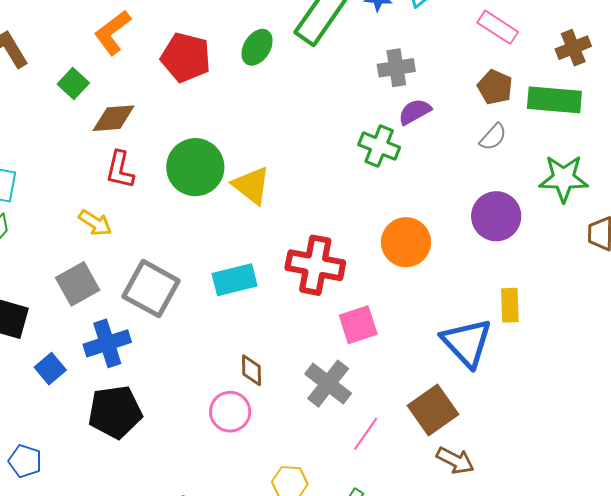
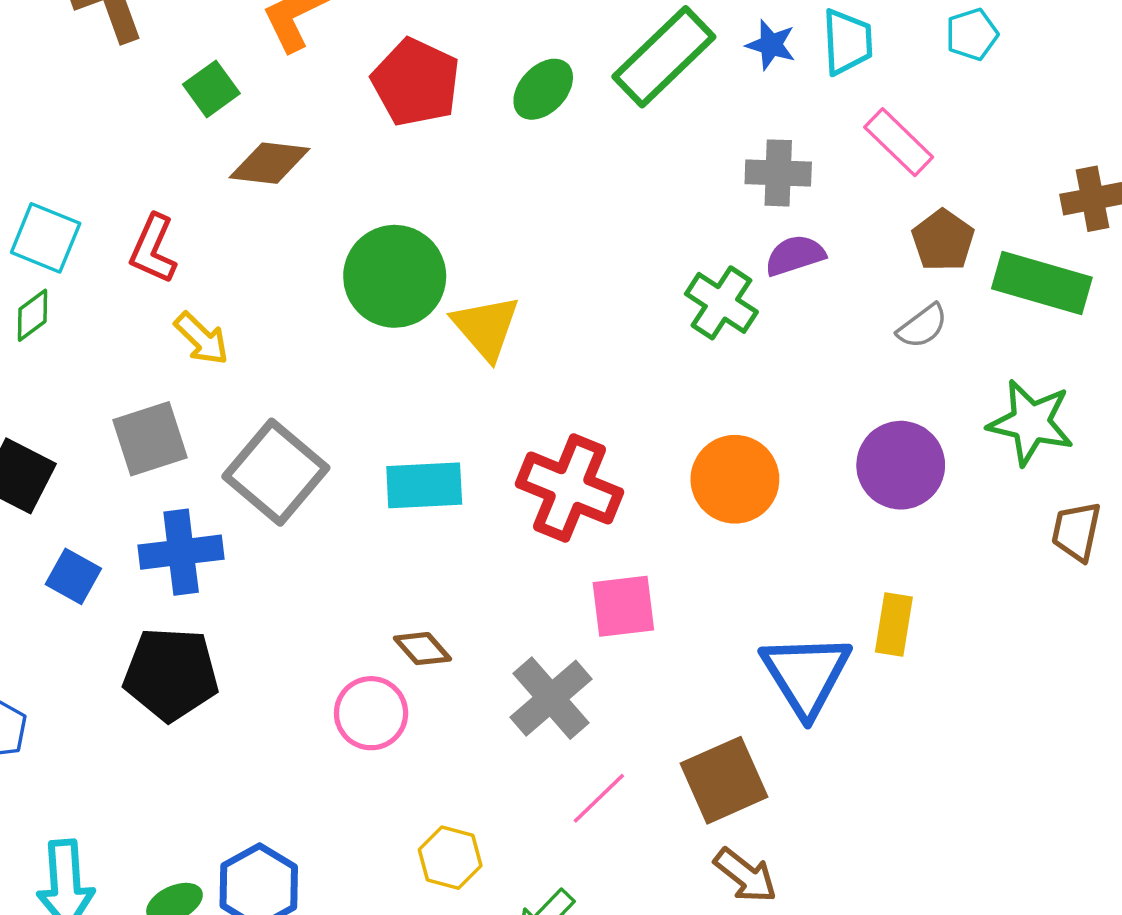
pink rectangle: (498, 27) -> (899, 142), moved
red L-shape: (120, 170) -> (153, 249), moved
blue square: (50, 369) -> (73, 576), turned -32
brown diamond: (251, 370) -> (422, 649), turned -52

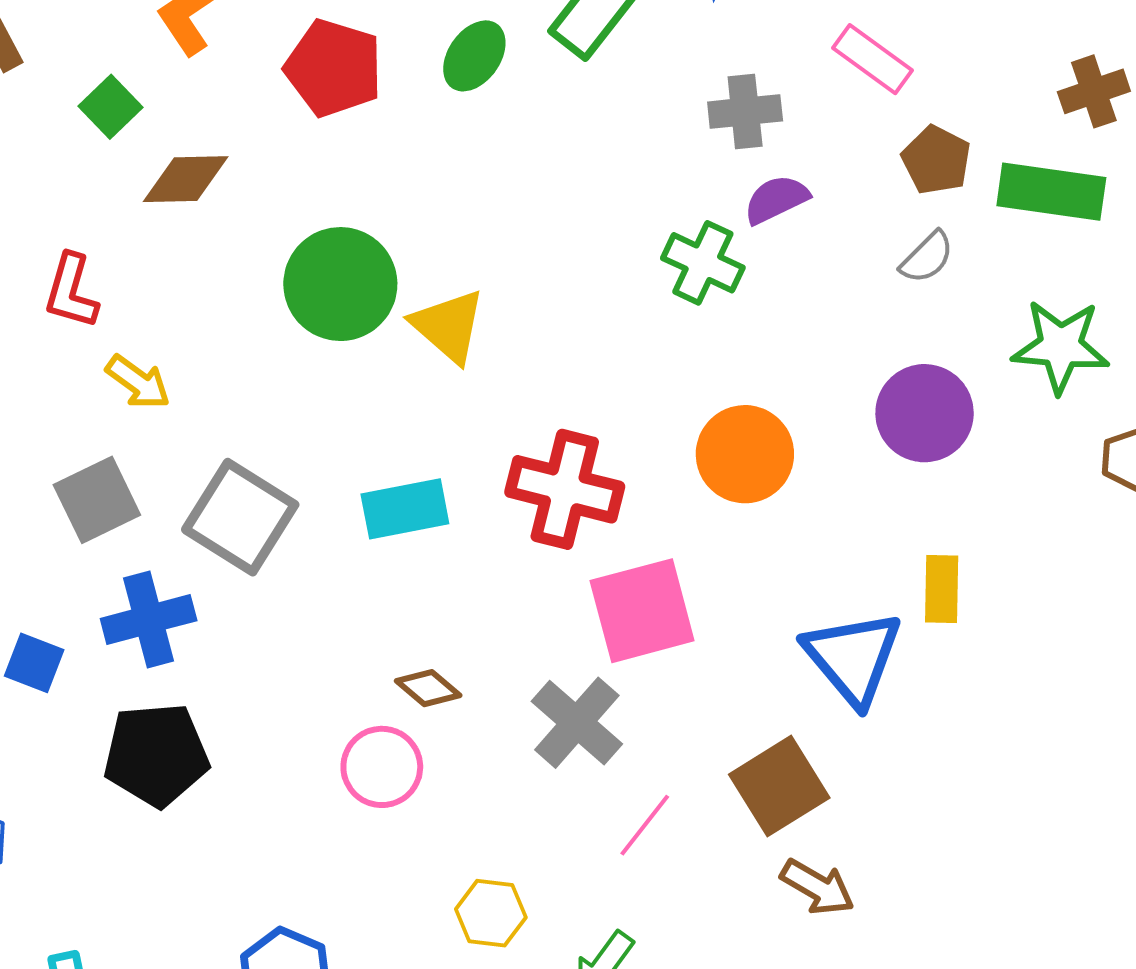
pink square: (623, 606) -> (642, 611), size x1.4

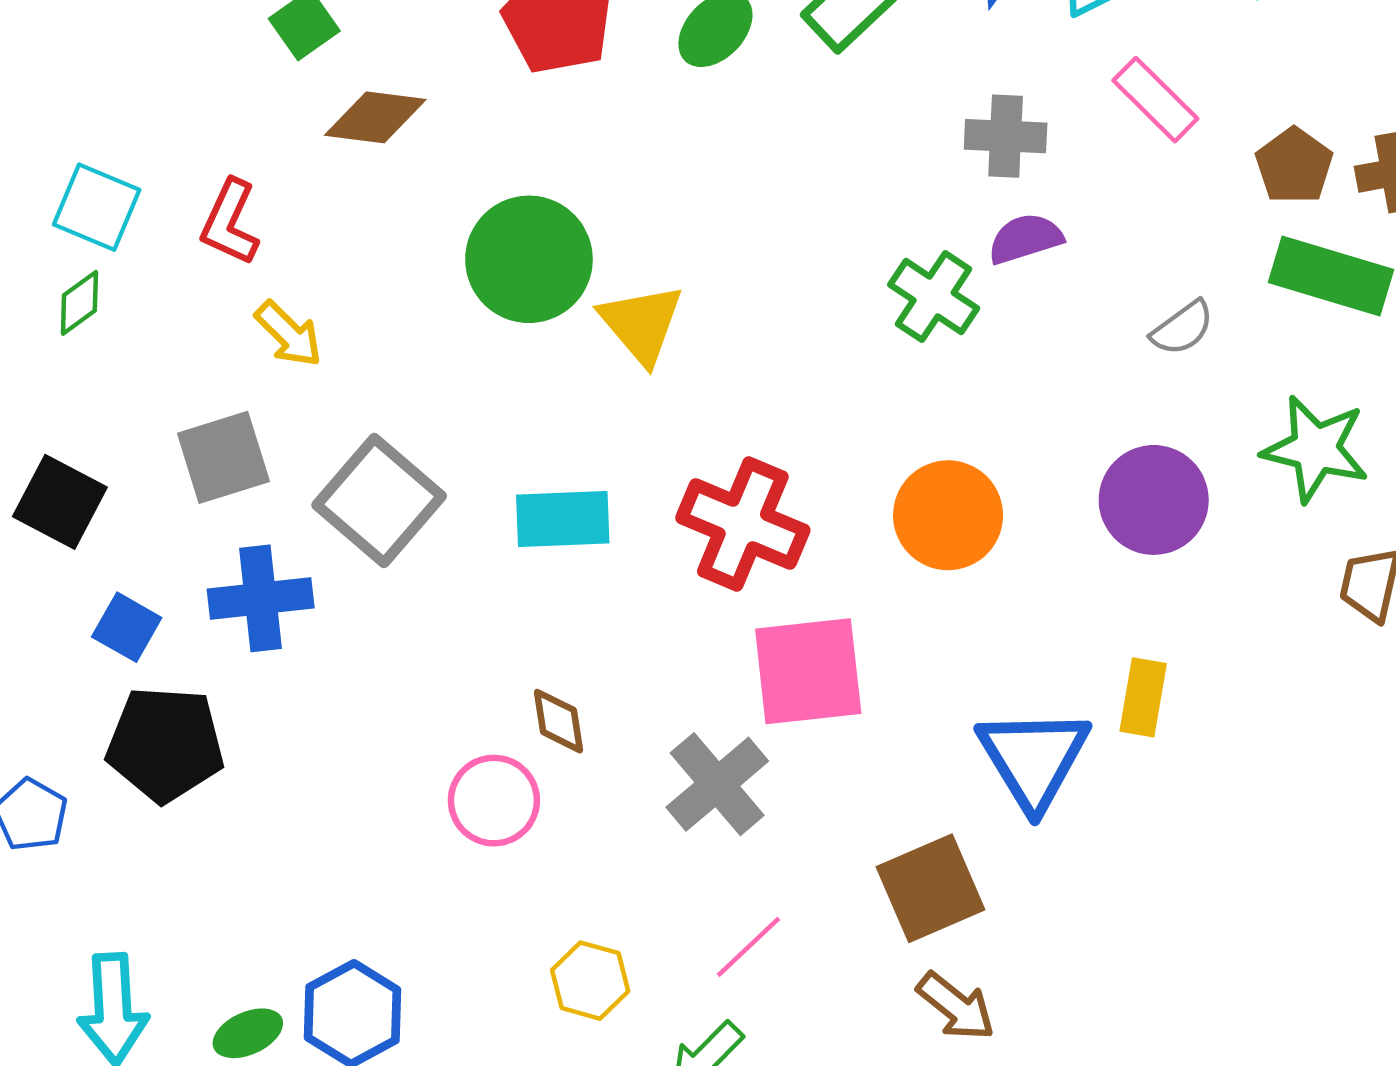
brown pentagon: (936, 160) -> (1294, 166), moved
brown diamond: (428, 688) -> (558, 721), turned 32
black pentagon: (156, 755) -> (165, 744), moved
pink line: (645, 825) -> (749, 947), moved

